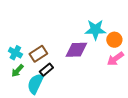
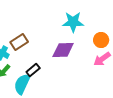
cyan star: (95, 30) -> (73, 22), moved
brown rectangle: (38, 54) -> (19, 42), moved

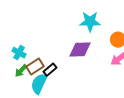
brown rectangle: (19, 42) -> (35, 67), moved

